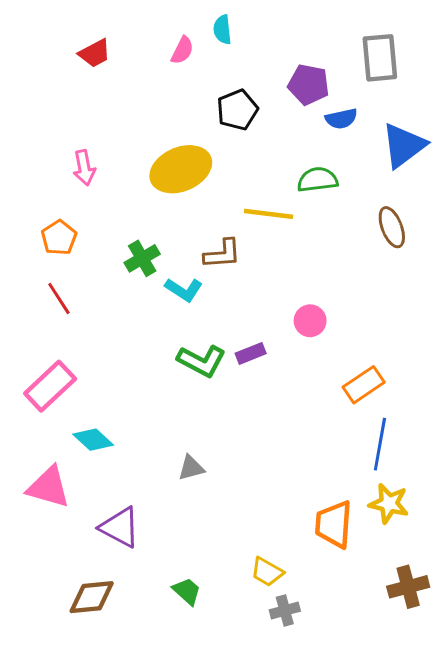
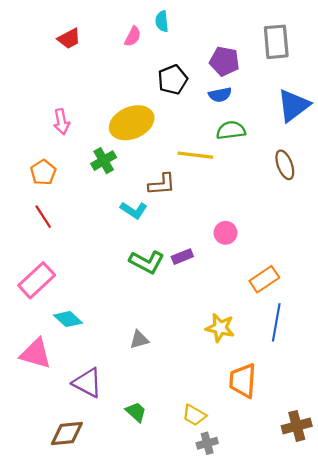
blue semicircle: (341, 119) -> (220, 95), moved
green cross: (142, 258) -> (104, 161), moved
yellow star: (389, 504) -> (220, 328), moved
green trapezoid: (187, 591) -> (136, 412), moved

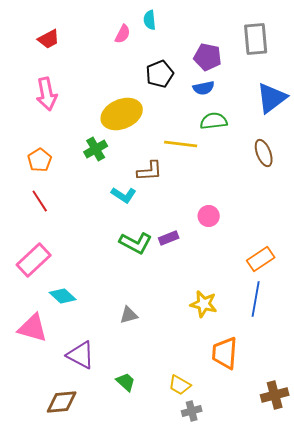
red trapezoid: (69, 39) -> (49, 39), moved
pink arrow: (61, 122) -> (47, 94), moved, size x1.4
orange rectangle: (264, 279) -> (261, 259), moved

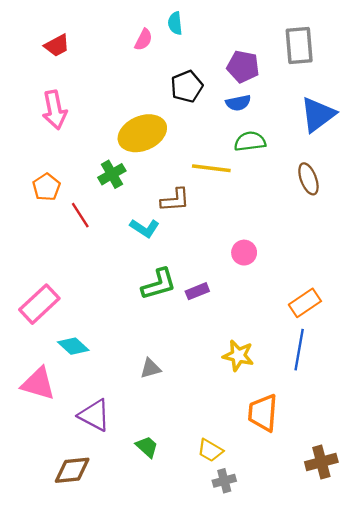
red line: (40, 201) -> (80, 215), moved
purple rectangle: (169, 238) -> (197, 291), moved
green L-shape: (136, 243) -> (159, 284), turned -44

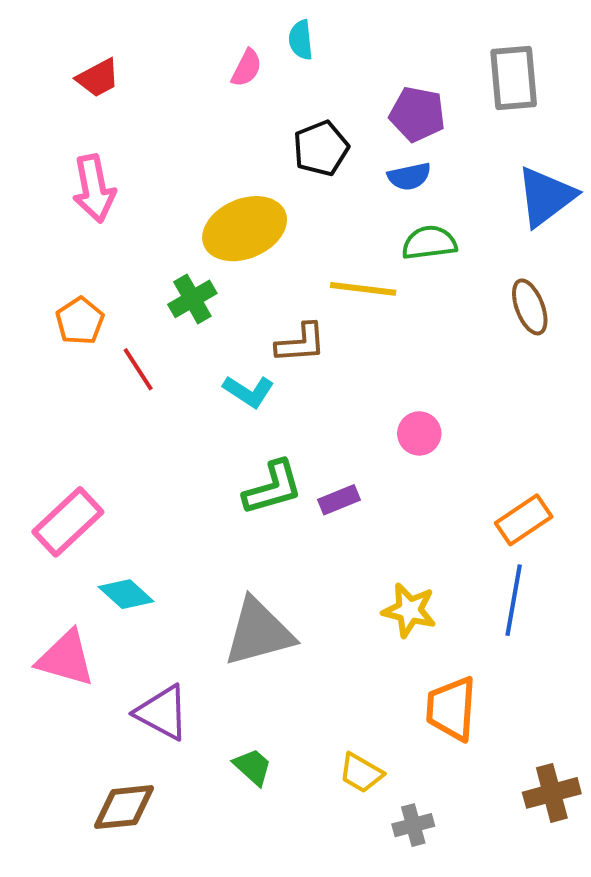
gray triangle: (151, 368) -> (259, 632), size x2.0
gray cross: (224, 481) -> (413, 825), moved

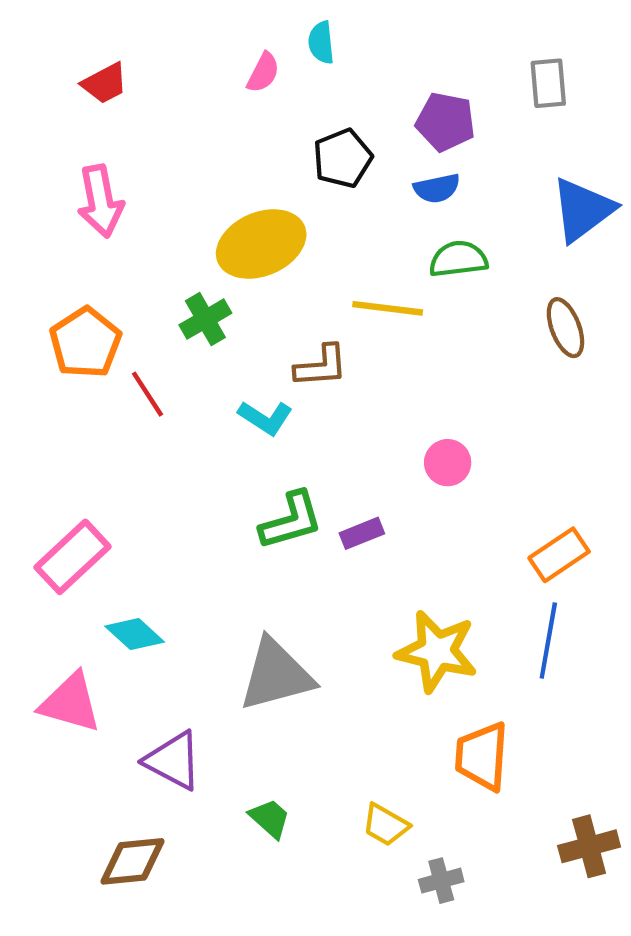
gray rectangle: (514, 78) -> (548, 83), size x0.7
orange pentagon: (80, 321) -> (85, 343), size x1.4
yellow star: (409, 610) -> (437, 651), size x1.4

